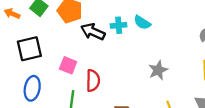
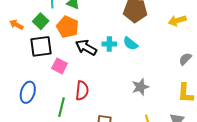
black square: (29, 49) -> (41, 46), moved
pink square: (68, 65) -> (60, 66), moved

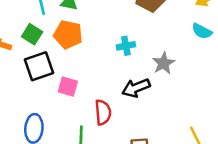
cyan semicircle: (130, 44) -> (202, 31), moved
black arrow: (86, 47) -> (136, 88), moved, turned -40
gray star: (140, 87) -> (164, 63), moved

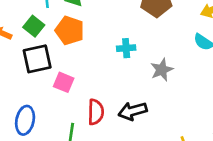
black arrow: (136, 88) -> (133, 111), moved

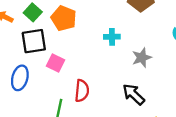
black arrow: (133, 111) -> (134, 94), moved, turned 55
blue ellipse: (25, 120) -> (20, 78), moved

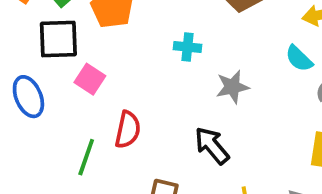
blue ellipse: (20, 78) -> (28, 97), turned -45

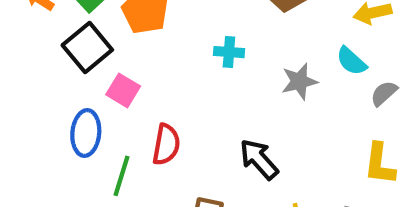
black square: (58, 39) -> (87, 48), turned -36
gray star: (232, 87) -> (299, 81), moved
blue ellipse: (28, 97) -> (86, 133), moved, turned 30

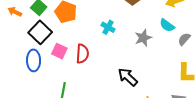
cyan cross: (229, 52) -> (108, 27), turned 32
blue ellipse: (86, 133) -> (34, 60), moved
red semicircle: (166, 145) -> (82, 54), moved

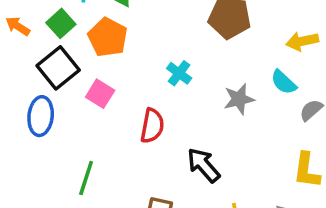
pink square: (59, 51) -> (100, 94), moved
red semicircle: (82, 54) -> (152, 126), moved

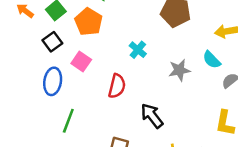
black square: (58, 68) -> (52, 42), size x0.7
blue ellipse: (41, 116) -> (53, 81), moved

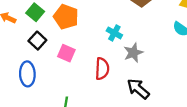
gray star: (179, 70) -> (133, 53), moved
blue ellipse: (53, 81) -> (27, 74), moved

